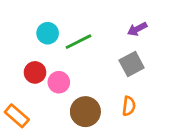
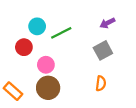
red circle: (35, 72) -> (24, 47), moved
brown circle: (85, 112) -> (48, 88), moved

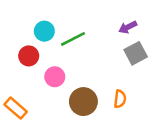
gray square: (103, 50) -> (136, 53), moved
brown circle: (48, 88) -> (83, 102), moved

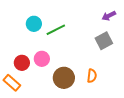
purple arrow: (128, 27) -> (109, 16), moved
red circle: (29, 56) -> (22, 63), moved

